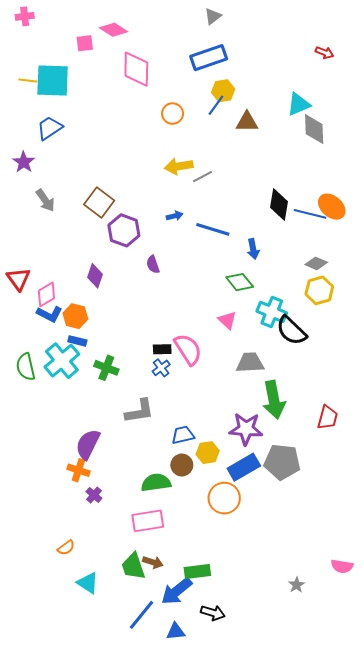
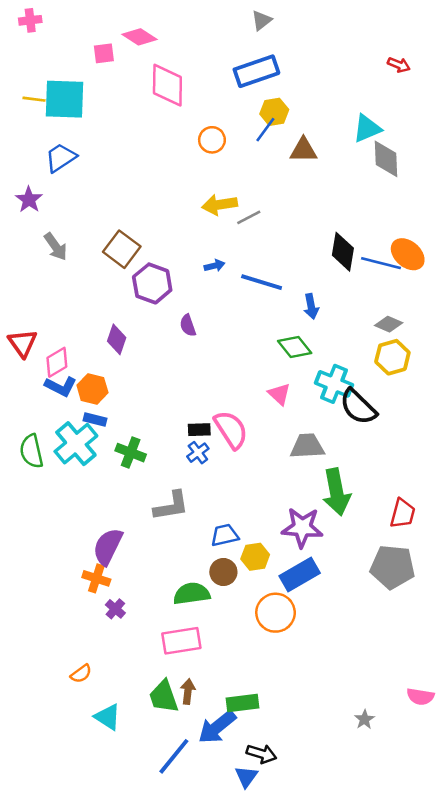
gray pentagon: (282, 462) -> (392, 567), moved
brown arrow: (153, 562) -> (188, 691), turned -102
blue triangle: (176, 631) -> (246, 777), moved, turned -48

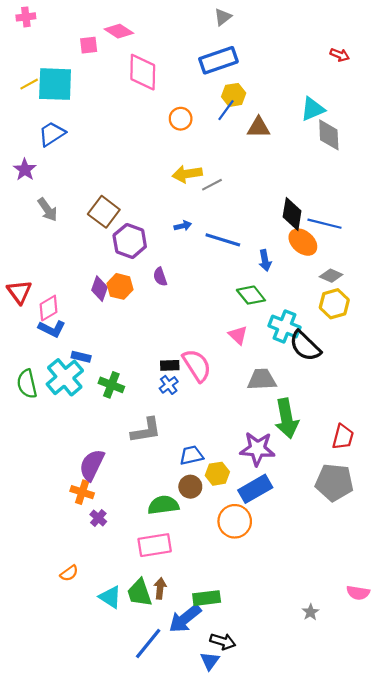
yellow line: (34, 99) -> (29, 84), turned -36
orange ellipse: (408, 254) -> (303, 242), moved
orange hexagon: (92, 389) -> (120, 286), moved
cyan triangle: (108, 717) -> (110, 597), moved

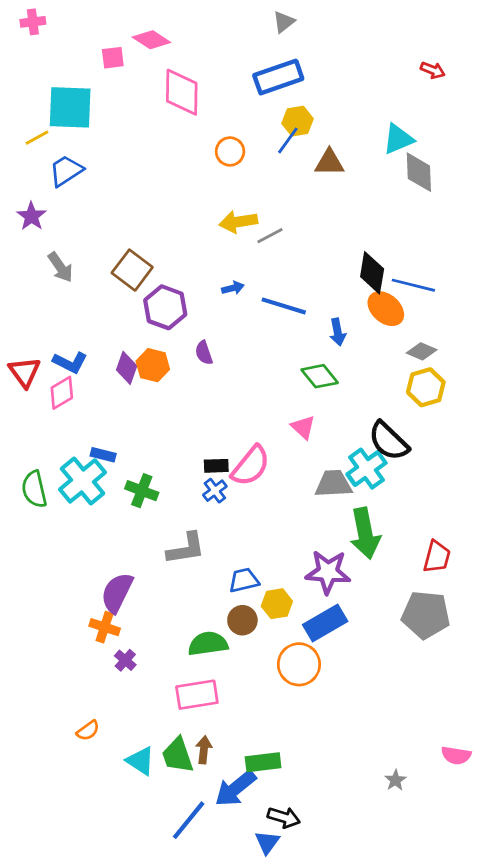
yellow line: (29, 84) -> (37, 138), moved
cyan cross: (284, 326) -> (367, 469), moved, turned 32
blue L-shape: (52, 329) -> (70, 362), moved
pink semicircle: (197, 365) -> (251, 466), turned 72

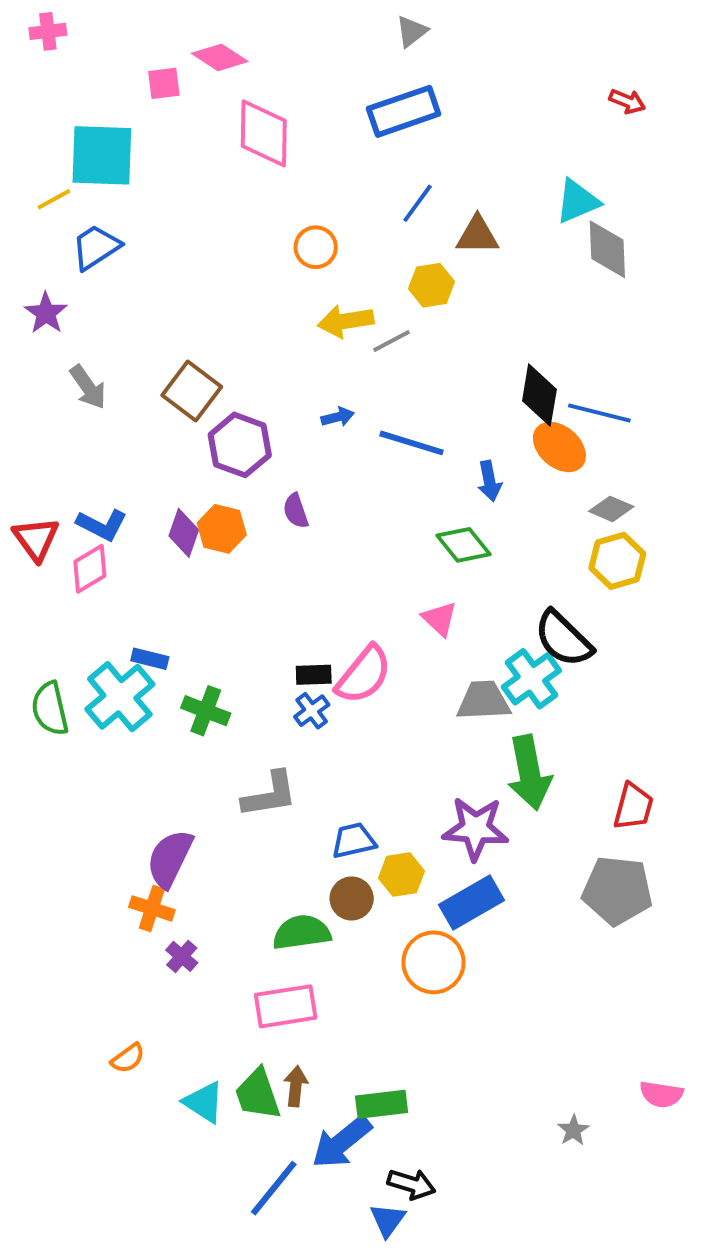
yellow hexagon: (298, 121) -> (432, 285), moved
orange circle: (230, 151) -> (316, 247), moved

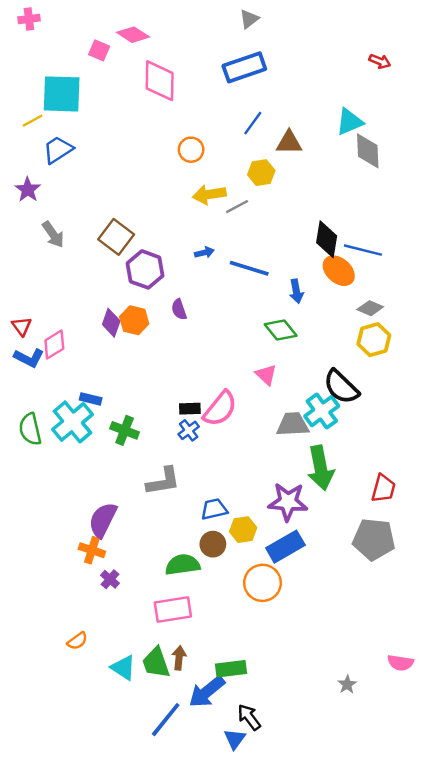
pink square: (164, 83) -> (99, 50), turned 30
blue L-shape: (102, 525) -> (29, 358), moved
red triangle: (36, 539) -> (22, 326), size x0.7
black arrow: (412, 1184) -> (249, 717), turned -144

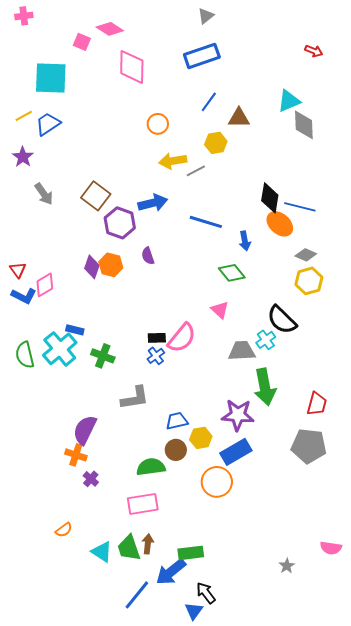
yellow line: (33, 121) -> (24, 116), moved
blue arrow: (204, 253) -> (153, 203), moved, size x1.8
cyan cross: (322, 411) -> (266, 340), size x0.7

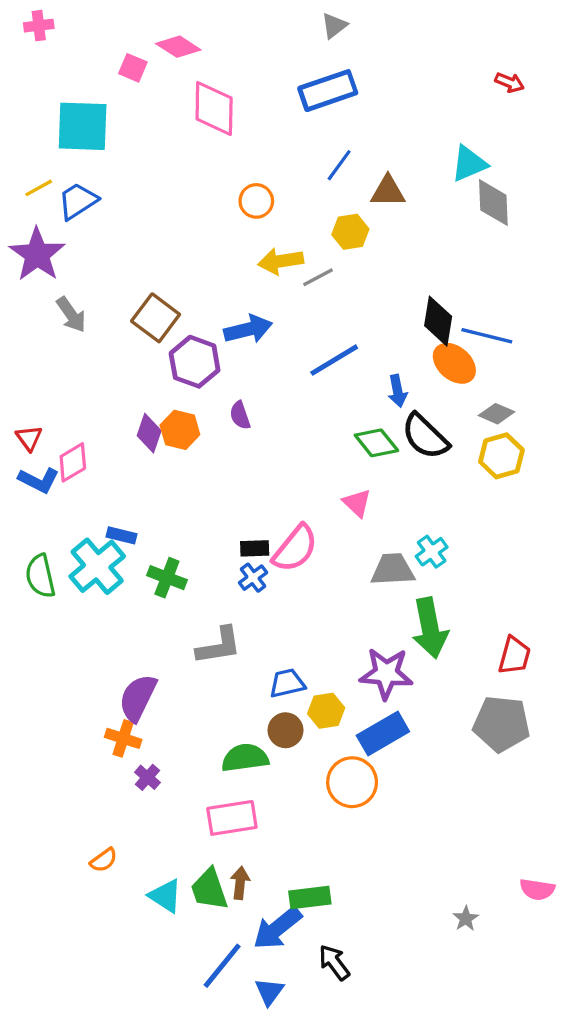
purple star: (23, 157) -> (37, 255), size x1.6
blue line: (206, 222) -> (334, 360), turned -48
black semicircle: (282, 320) -> (425, 436), moved
blue triangle: (194, 611) -> (269, 992), moved

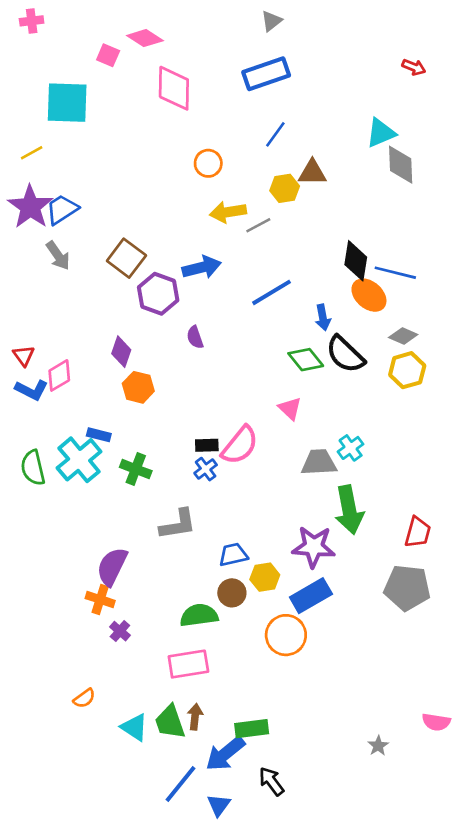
brown triangle: (388, 191) -> (312, 173), moved
blue trapezoid: (78, 201) -> (62, 209), moved
orange hexagon: (180, 430) -> (138, 387), moved

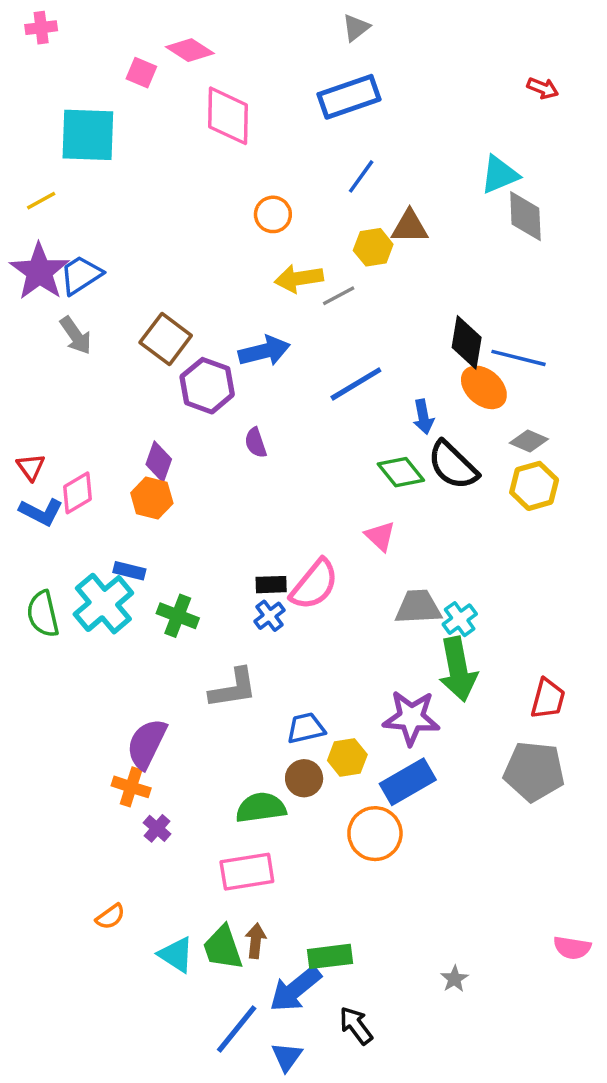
orange hexagon: (138, 387) -> (152, 498), moved
cyan cross: (351, 448) -> (460, 619), moved
gray star: (378, 746) -> (455, 979), moved

